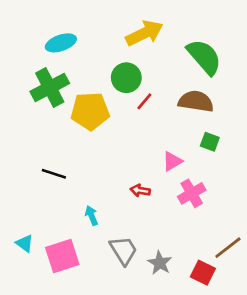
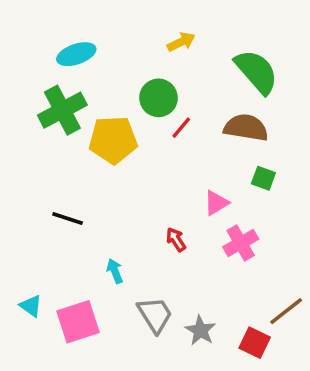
yellow arrow: (144, 33) -> (181, 42), size x0.6
red arrow: (140, 190) -> (176, 240), turned 48

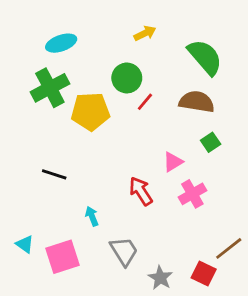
green square: (263, 178) -> (211, 142), turned 36
red arrow: (176, 240) -> (141, 191), size x1.5
gray star: (200, 330) -> (160, 278), moved

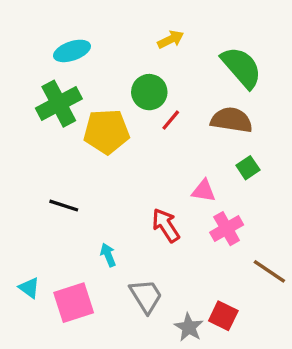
pink triangle: (173, 162) -> (204, 191), turned 40
brown line: (229, 248) -> (269, 271), moved, turned 72
red square: (204, 274) -> (223, 316), moved

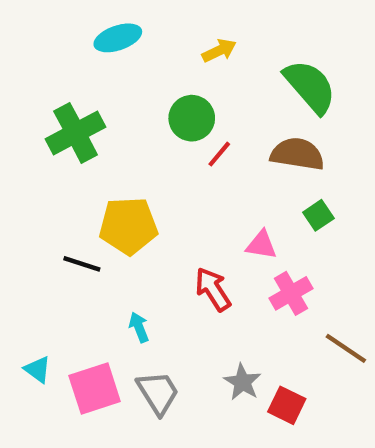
cyan ellipse: (72, 51) -> (118, 38), moved
yellow pentagon: (107, 132) -> (128, 226), moved
gray trapezoid: (146, 296) -> (158, 393), moved
gray star: (189, 327) -> (242, 382), moved

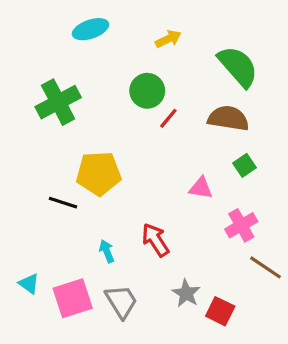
red arrow: (213, 289) -> (155, 240), moved
pink cross: (291, 293) -> (241, 225), moved

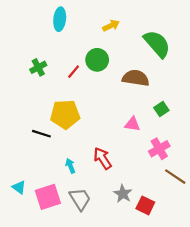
cyan ellipse: (91, 29) -> (60, 19), turned -65
green cross: (58, 102) -> (38, 67), size x0.6
red line: (168, 118) -> (74, 72), moved
brown semicircle: (228, 118) -> (136, 78), moved

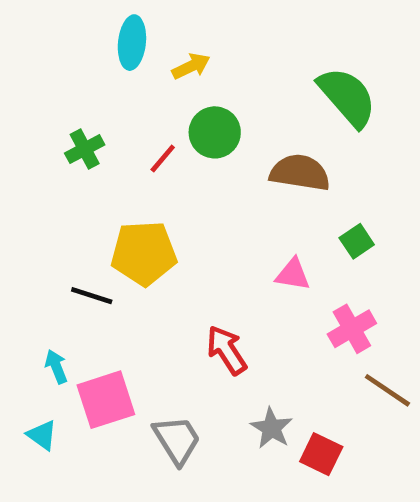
yellow arrow: (111, 26) -> (191, 66), moved
cyan arrow: (70, 166) -> (56, 367), moved
cyan triangle: (19, 187) -> (42, 435), moved
pink square: (48, 197) -> (106, 400), moved

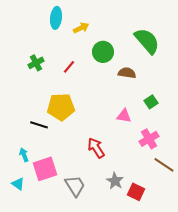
green circle: (215, 132) -> (103, 52), moved
brown semicircle: (300, 173) -> (127, 73), size x0.7

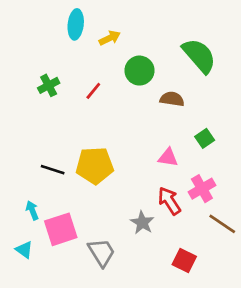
yellow pentagon: (61, 107) -> (95, 166), moved
red arrow: (96, 148) -> (169, 201), moved
gray star: (115, 181) -> (142, 223), moved

